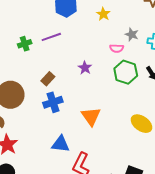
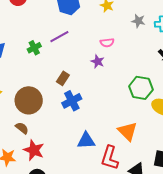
pink semicircle: (117, 48) -> (107, 43), moved
green hexagon: (126, 72) -> (141, 88), moved
orange triangle: (91, 116) -> (128, 131), moved

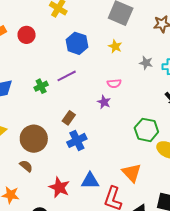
red star: (34, 150) -> (59, 187), moved

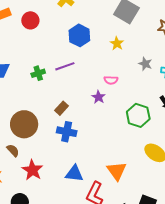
green hexagon: (146, 130) -> (138, 115), moved
blue cross: (77, 140) -> (67, 132), turned 30
red star: (59, 187) -> (32, 170), moved

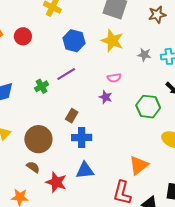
yellow star: (117, 43) -> (112, 41), size x1.6
orange triangle: (117, 171) -> (139, 165), turned 40
blue triangle: (74, 173) -> (85, 170), moved

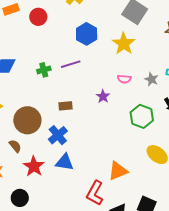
gray star: (144, 55) -> (151, 79), moved
pink semicircle: (114, 78) -> (124, 79), moved
brown rectangle: (72, 116) -> (65, 106), turned 40
blue cross: (82, 138) -> (58, 135), moved, turned 36

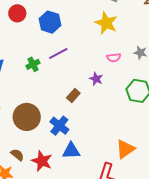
blue hexagon: (87, 34) -> (50, 22), moved
brown rectangle: (65, 106) -> (73, 96), moved, turned -32
brown semicircle: (15, 146) -> (17, 155), moved

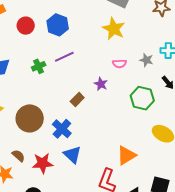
red circle: (17, 13) -> (26, 26), moved
blue triangle: (71, 151) -> (72, 155), turned 42
red star: (42, 161) -> (43, 163), turned -30

